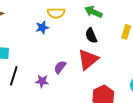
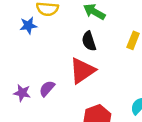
purple semicircle: (60, 67) -> (47, 88), moved

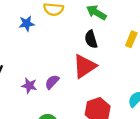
blue star: (28, 25) -> (27, 24), moved

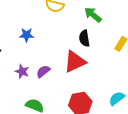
blue star: (27, 24) -> (27, 35), moved

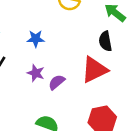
purple star: (22, 71) -> (36, 73), moved

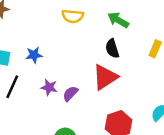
blue star: (36, 39) -> (34, 55), moved

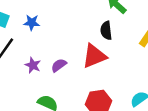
purple star: (49, 87) -> (33, 65), moved

